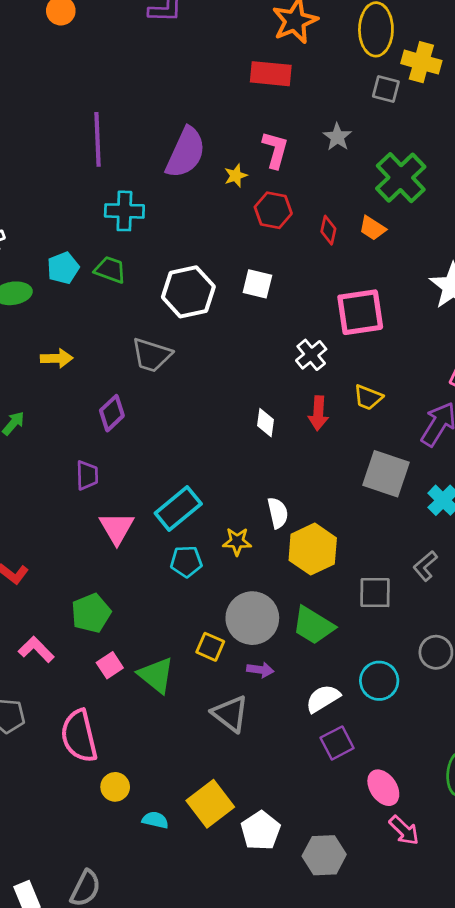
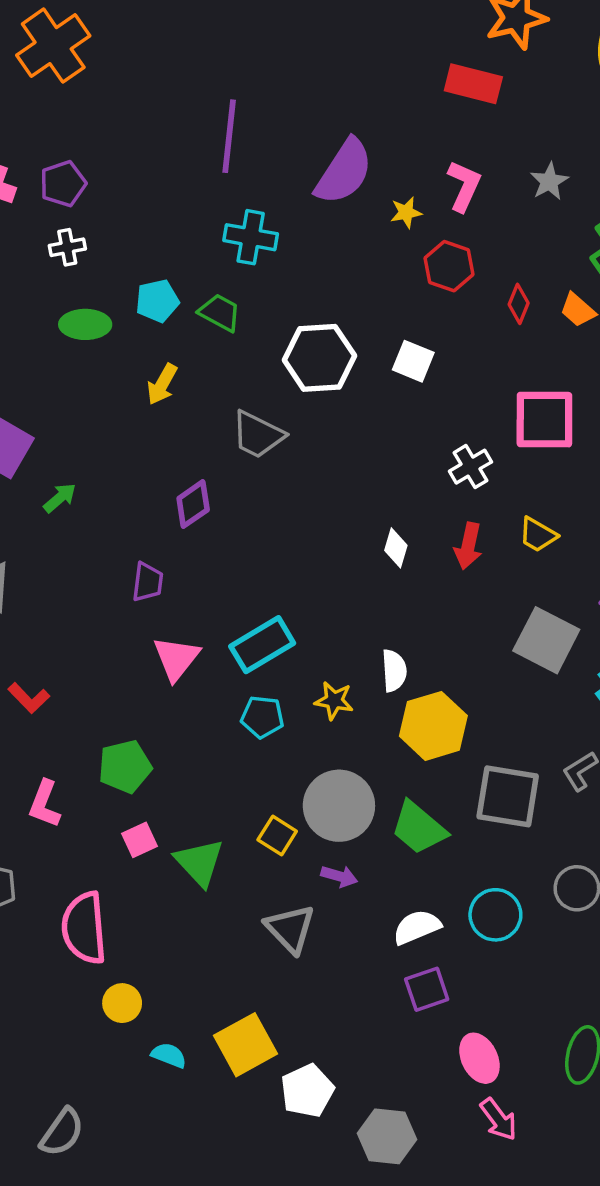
yellow arrow: (57, 358) -> (162, 384), moved, turned 112
gray square: (375, 593) -> (508, 796), size x1.4
pink L-shape: (36, 649) -> (45, 804), turned -123

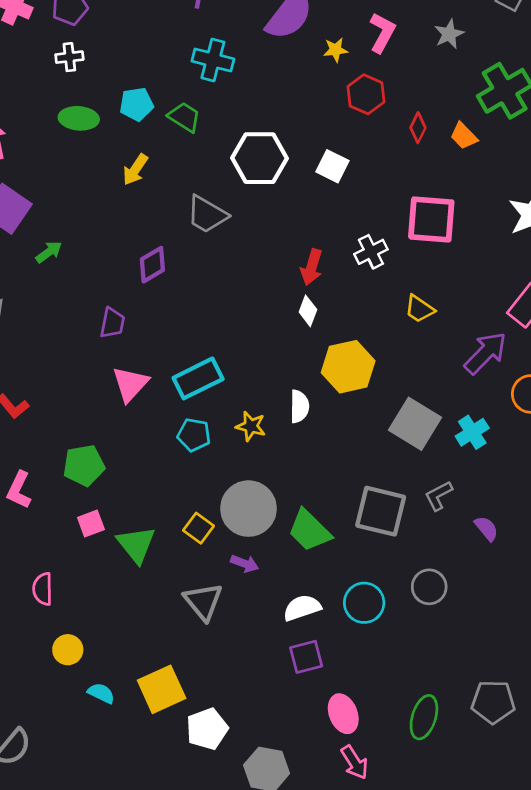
red arrow: (468, 546) -> (312, 267), moved
gray square: (546, 640) -> (415, 424), moved
yellow hexagon: (433, 726) -> (348, 367), moved
pink semicircle: (84, 928) -> (43, 589), size x0.6

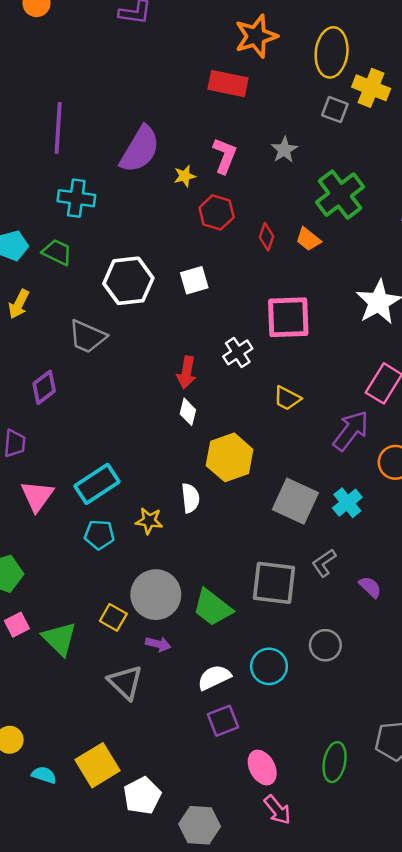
white square: (332, 166) -> (194, 280), turned -36

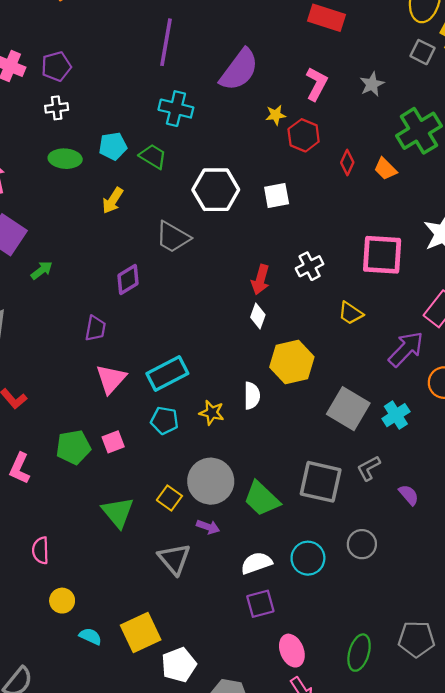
yellow star: (185, 176) -> (276, 115), moved
pink square: (288, 317) -> (382, 255), moved
pink square: (17, 625) -> (113, 442), moved

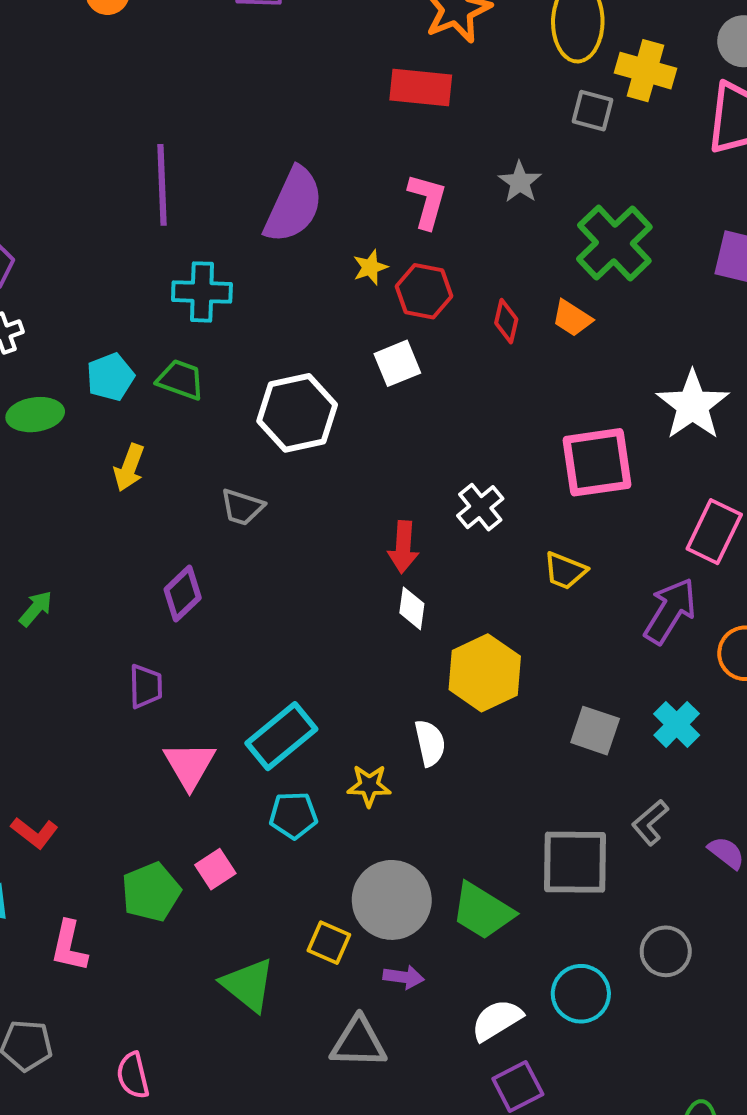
white square: (277, 196) -> (397, 363), moved
gray trapezoid: (173, 237) -> (242, 507), size x0.7
gray square: (348, 409) -> (595, 731), size x0.7
gray triangle: (174, 559) -> (358, 1042), turned -36

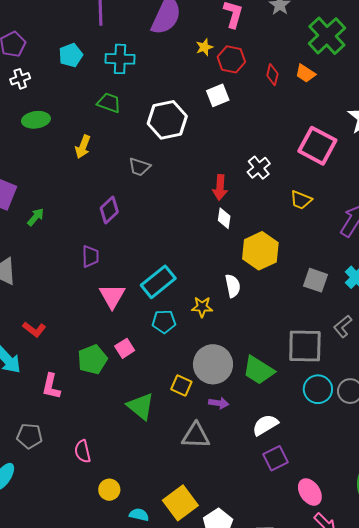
cyan pentagon: (110, 377) -> (71, 55), moved
pink square: (597, 462) -> (317, 146), turned 36
cyan circle: (581, 994) -> (318, 389), moved

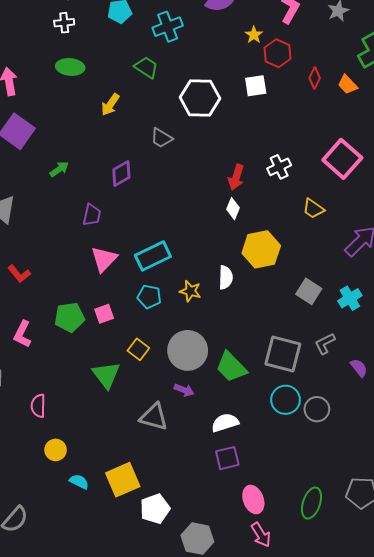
yellow star: (204, 47) -> (254, 35), turned -30
cyan cross: (120, 59) -> (168, 27), turned -36
green arrow: (36, 217) -> (59, 169), moved
yellow square: (181, 386) -> (138, 349), moved

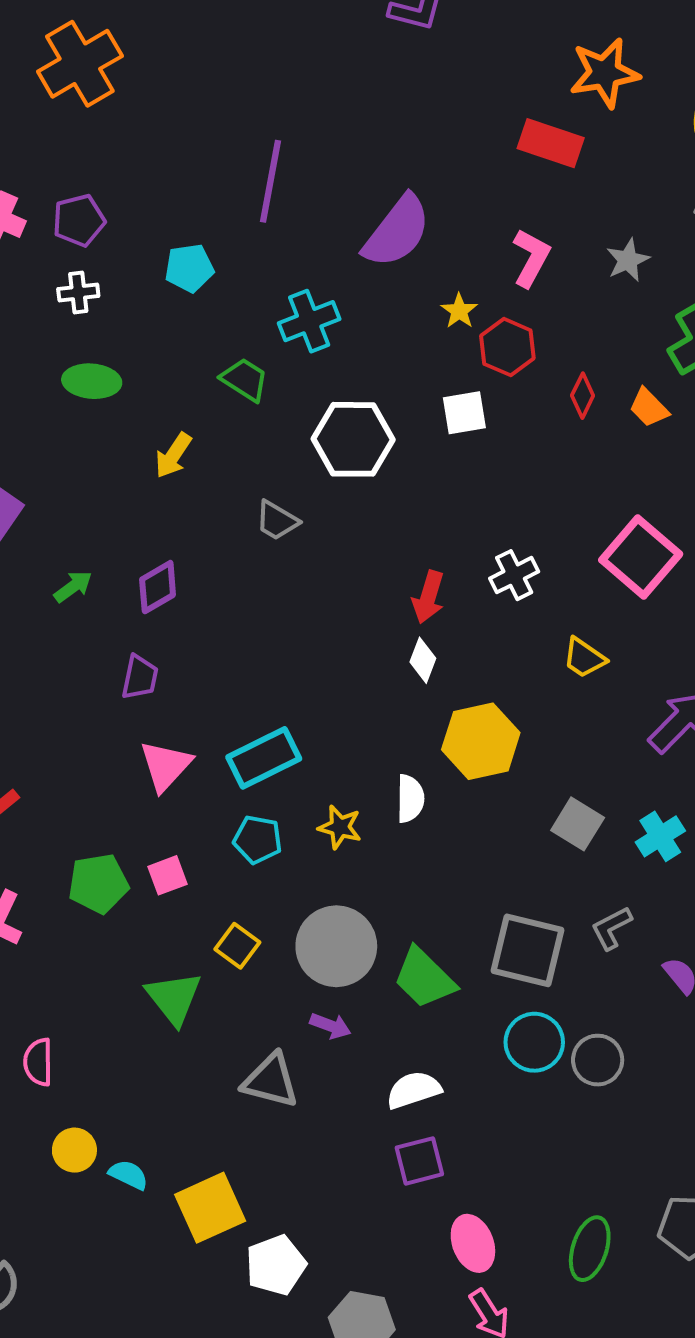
cyan cross: (168, 27) -> (309, 321), moved
purple diamond: (121, 173) -> (158, 587), moved
cyan semicircle: (79, 482) -> (128, 1175), moved

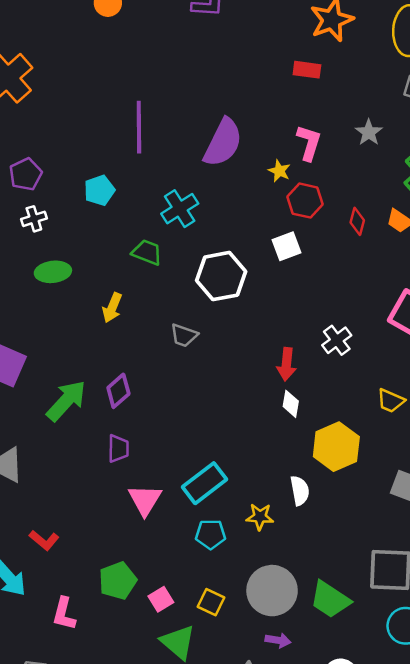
red rectangle: (551, 143) -> (307, 70), size x0.7
yellow star: (459, 311) -> (279, 171), moved
green arrow: (73, 587) -> (66, 401), size x1.8
yellow trapezoid: (584, 658) -> (391, 401), moved
pink square: (168, 875) -> (161, 599), moved

